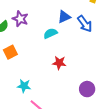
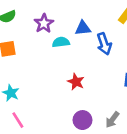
purple star: (20, 19) -> (44, 23), moved
red star: (59, 63) -> (76, 82), moved

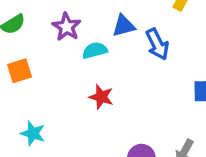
red star: (76, 82) -> (101, 97), moved

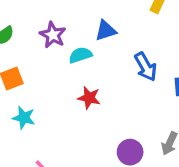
blue arrow: (157, 44) -> (146, 67), moved
cyan star: (33, 133) -> (24, 118), moved

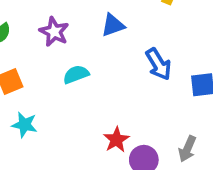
cyan semicircle: (80, 55) -> (76, 74), moved
red star: (89, 98) -> (116, 140), moved, turned 30

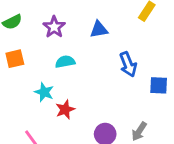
cyan star: (24, 125) -> (44, 92), moved
red star: (116, 140) -> (65, 109), moved

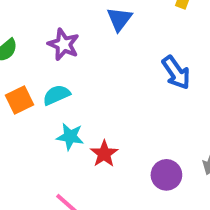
blue triangle: (99, 30) -> (119, 19), moved, turned -30
cyan semicircle: (65, 62) -> (56, 95), moved

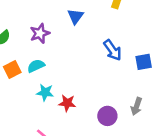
purple star: (63, 44) -> (40, 33), turned 30
red star: (104, 154) -> (67, 103), turned -30

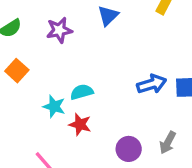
blue arrow: (112, 50) -> (152, 84), moved, turned -80
cyan semicircle: (36, 66) -> (82, 92), moved
orange square: (12, 69) -> (17, 71), turned -30

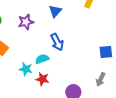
blue arrow: (152, 84) -> (57, 42), moved, turned 84
gray arrow: (168, 143) -> (101, 79), moved

